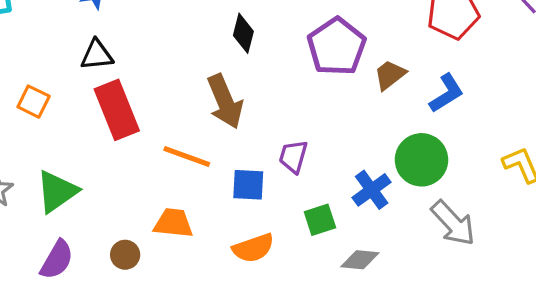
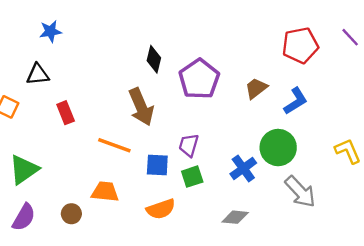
purple pentagon: (337, 47) -> (199, 79), moved
black triangle: (97, 55) -> (38, 74), moved
red rectangle: (117, 110) -> (66, 113), size x0.6
green square: (320, 220) -> (192, 177), moved

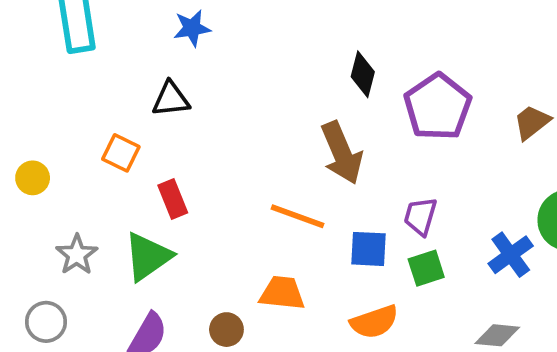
red rectangle: (66, 113) -> (173, 199), moved

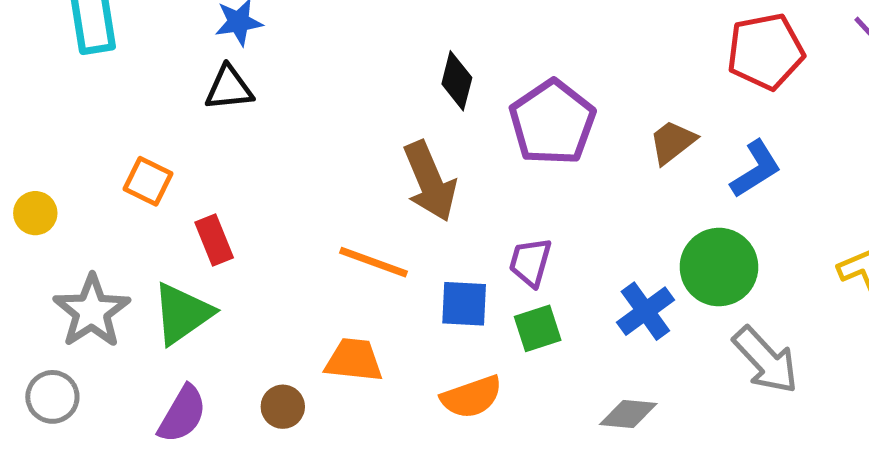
black triangle: (171, 99) -> (229, 88), moved
gray star: (77, 255) -> (92, 311), size x1.4

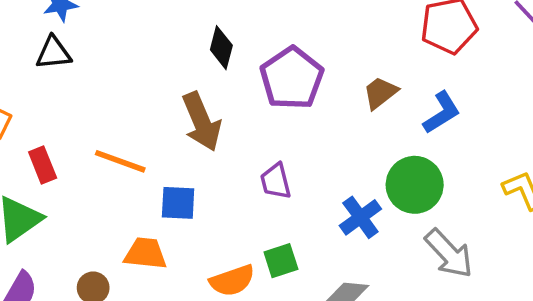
orange line: (373, 262) -> (120, 161), moved
purple trapezoid: (530, 262) -> (276, 181), turned -30
blue square: (464, 304) -> (178, 203), moved
green square: (538, 328) -> (281, 261), moved

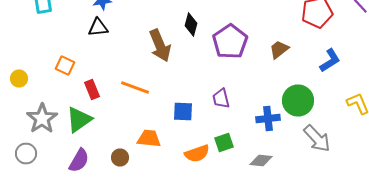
blue L-shape: (442, 113) -> (330, 60), moved
brown arrow: (201, 122) -> (160, 46), moved
blue square: (178, 203) -> (183, 112), moved
blue cross: (360, 217) -> (268, 118), turned 30

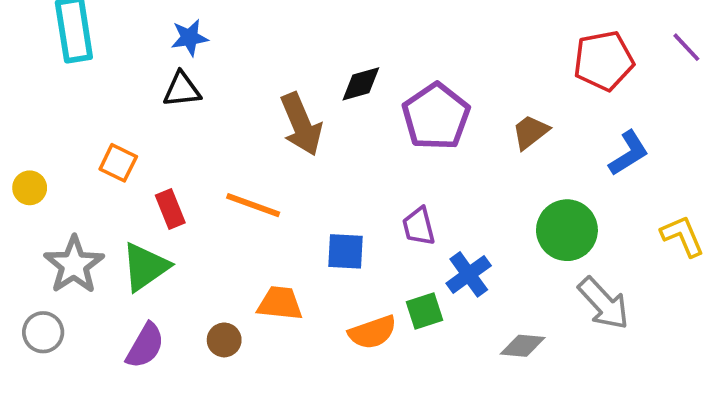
black diamond: (191, 24) -> (361, 84), turned 60
blue cross: (268, 118) -> (469, 274), moved, turned -30
gray diamond: (261, 160) -> (523, 346), moved

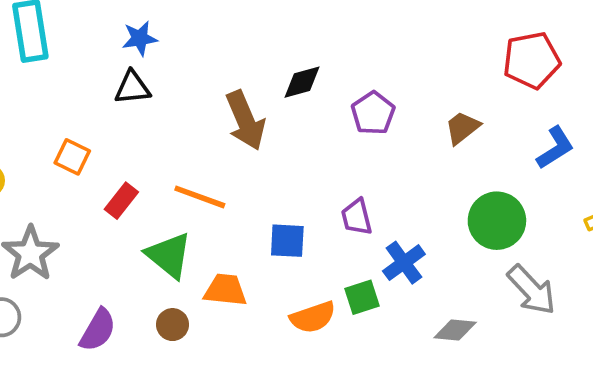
purple pentagon: (436, 117) -> (373, 113), size x0.7
red rectangle: (170, 209) -> (121, 201), turned 60
green triangle: (145, 267) -> (169, 255), moved, turned -46

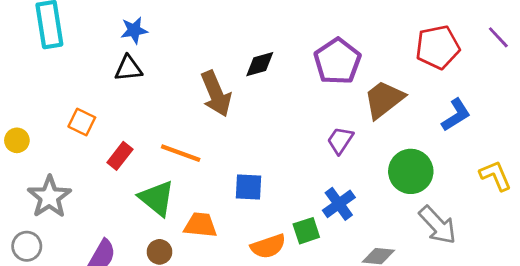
purple pentagon: (373, 113) -> (337, 61), moved, size x1.4
brown trapezoid: (462, 128) -> (384, 99), size x1.5
purple trapezoid: (357, 217) -> (340, 140), moved, turned 48

